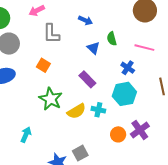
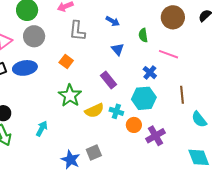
green semicircle: (112, 39) -> (143, 35), moved
orange circle: (118, 134) -> (134, 125), moved

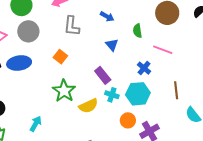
cyan cross: (116, 111) -> (112, 95), moved

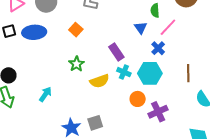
blue triangle: (112, 45) -> (141, 28), moved
pink line: (163, 50) -> (168, 27), moved, turned -72
green star: (64, 91) -> (76, 64), size x0.7

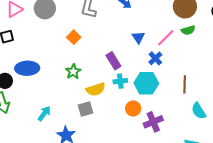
green semicircle: (155, 10) -> (188, 30), moved, turned -104
blue ellipse: (34, 32) -> (27, 68), moved
cyan cross: (124, 72) -> (120, 81), turned -32
cyan arrow: (45, 94) -> (44, 113), moved
gray square: (95, 123) -> (85, 109), moved

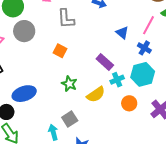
orange circle: (133, 108) -> (129, 103), moved
gray square: (85, 109) -> (70, 119), moved
cyan arrow: (44, 113) -> (53, 132), turned -35

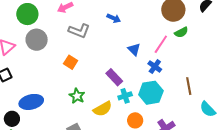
gray L-shape: (66, 19) -> (79, 31), turned -70

